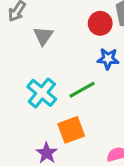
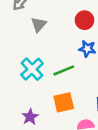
orange square: (71, 130) -> (64, 102), moved

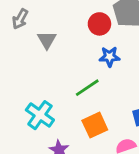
cyan cross: (32, 69) -> (40, 115), moved

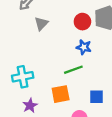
green line: (87, 88) -> (73, 70), moved
cyan cross: (40, 115) -> (23, 77), turned 30

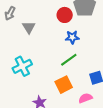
cyan cross: (23, 77) -> (22, 66), moved

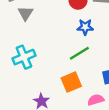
gray triangle: (29, 27) -> (25, 13), moved

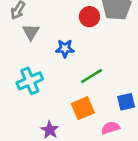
blue star: (85, 27) -> (65, 48), moved

